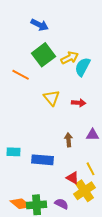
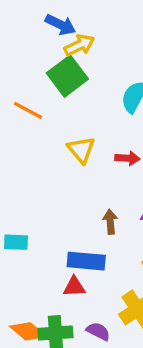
yellow arrow: (70, 58) -> (79, 45), moved
blue rectangle: (43, 160) -> (86, 261), moved
red triangle: (73, 178) -> (74, 287), moved, turned -32

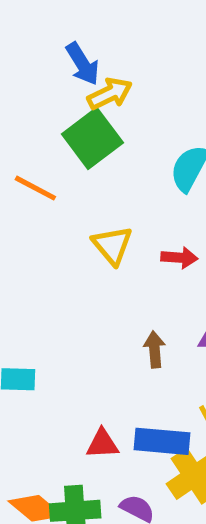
blue arrow: (61, 25) -> (83, 64), turned 32
blue rectangle: (86, 261) -> (162, 441), moved

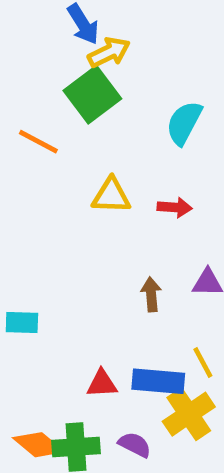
yellow triangle: (112, 245) -> (111, 196), turned -48

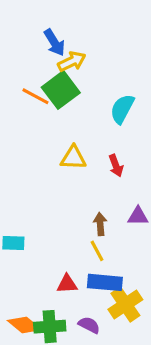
orange line: (38, 142) -> (35, 96), moved
red arrow: (175, 207) -> (116, 166), turned 65
yellow line: (203, 362) -> (97, 251), moved

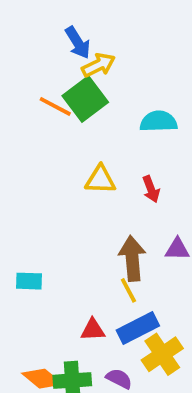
cyan semicircle: (122, 109) -> (159, 121), turned 60
brown arrow: (100, 224) -> (132, 258), size x1.6
blue rectangle: (105, 282) -> (138, 328), turned -32

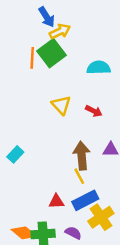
orange line: (55, 106) -> (32, 58), turned 65
yellow triangle: (100, 180) -> (61, 105), turned 45
red arrow: (151, 189) -> (94, 111), turned -42
cyan rectangle: (29, 281) -> (15, 154), moved, turned -49

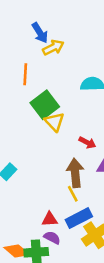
green square: (52, 53) -> (45, 105), moved
red arrow: (94, 111) -> (87, 143), moved
purple semicircle: (73, 233) -> (52, 238), moved

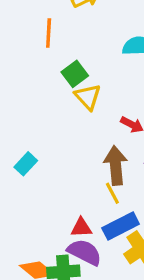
green square: (45, 105) -> (75, 74), size x0.7
purple semicircle: (52, 238) -> (85, 252), size x1.5

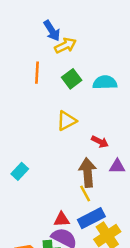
green square: (75, 74) -> (72, 79), moved
yellow triangle: (88, 97) -> (67, 121), turned 45

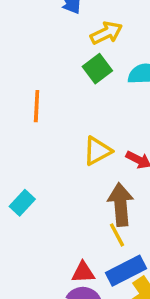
yellow arrow: (65, 45) -> (106, 33), moved
orange line: (37, 73) -> (37, 106), moved
yellow triangle: (67, 121) -> (97, 151), moved

